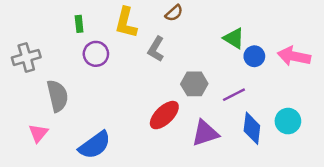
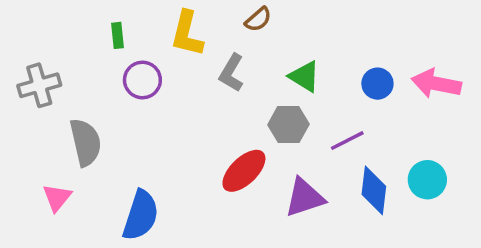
green triangle: (234, 38) -> (304, 76), moved
blue semicircle: (95, 145) -> (141, 215), turned -36

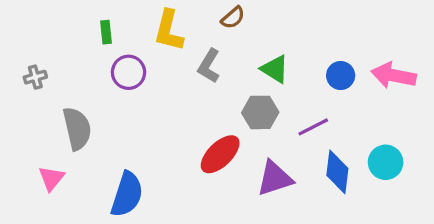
gray cross: (39, 85) -> (35, 77), size x0.6

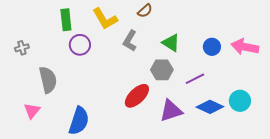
yellow L-shape: (169, 31) -> (105, 19), turned -44
green rectangle: (106, 32) -> (66, 20), size x1.5
blue diamond: (337, 172) -> (210, 107), turned -72

